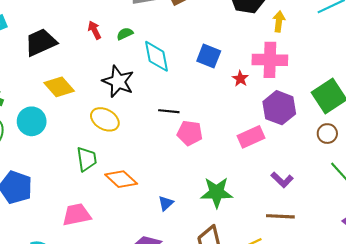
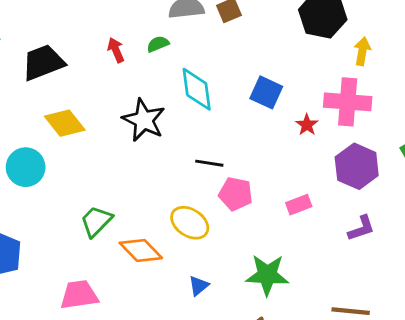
green semicircle: (125, 34) -> (158, 44), moved
yellow ellipse: (105, 119) -> (190, 223), moved
pink rectangle: (251, 137) -> (299, 205), moved, size x0.7
green trapezoid: (87, 159) -> (96, 221), turned -130
purple L-shape: (282, 180) -> (361, 228), moved, turned -65

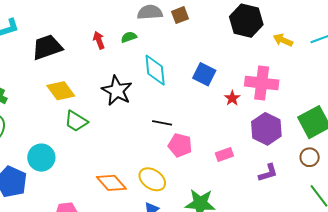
yellow arrow: (362, 51) -> (283, 40), moved, turned -78
cyan circle: (26, 167) -> (41, 158), moved
green trapezoid: (96, 221) -> (76, 121), moved, turned -105
yellow ellipse: (190, 223) -> (152, 179), moved

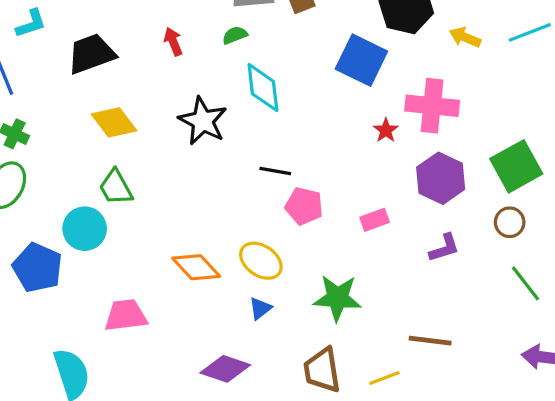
green semicircle: (129, 37) -> (235, 35), moved
blue square: (204, 74) -> (361, 60), moved, size x1.4
green trapezoid: (76, 121) -> (116, 187), moved, turned 30

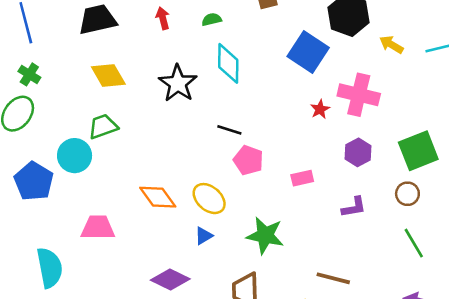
purple hexagon: (441, 178) -> (358, 152), size x0.7
green trapezoid: (116, 187) -> (103, 126), turned 92

